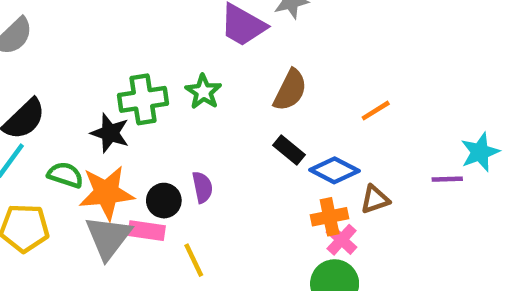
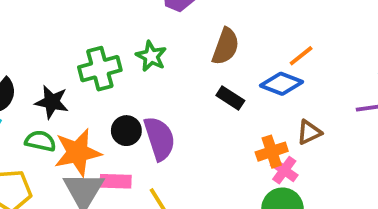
black star: (110, 133) -> (52, 102), moved
blue diamond: (334, 170) -> (281, 84), moved
purple semicircle: (202, 187) -> (159, 138), size x1.6
black circle: (164, 201) -> (126, 131), moved

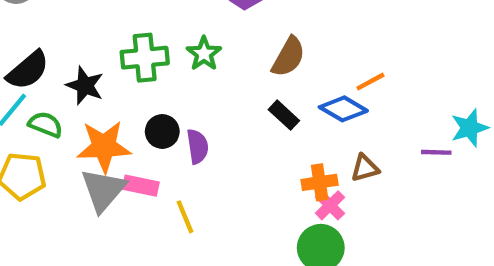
purple semicircle: (159, 138) -> (198, 146), size x0.7
green semicircle: (40, 141) -> (46, 125), moved

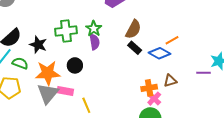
black rectangle: (284, 115) -> (135, 48), moved
purple semicircle: (198, 146) -> (94, 42), moved

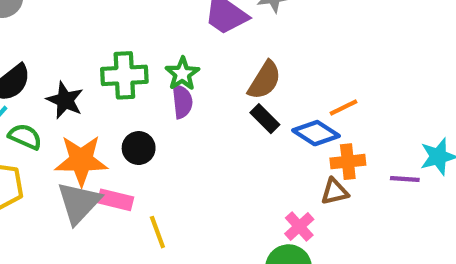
orange cross: (149, 88) -> (348, 162), moved

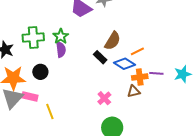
brown semicircle: (265, 80) -> (113, 41), moved
purple line: (405, 179) -> (156, 73), moved
pink cross: (299, 227) -> (104, 98), moved

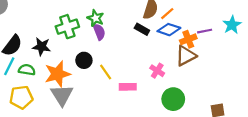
orange line: (137, 51) -> (167, 14), moved
brown triangle: (134, 91) -> (186, 56), size x1.5
pink rectangle: (30, 97) -> (128, 87), moved
yellow line: (50, 112) -> (106, 72), moved

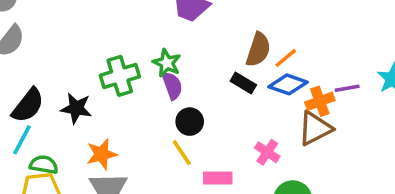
black circle: (84, 60) -> (190, 122), moved
green semicircle: (27, 70) -> (44, 165), moved
orange star: (57, 74) -> (102, 154), size x0.7

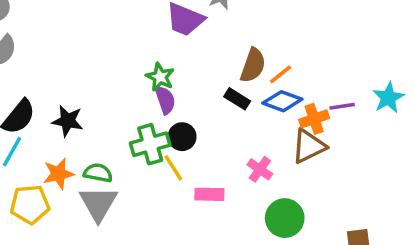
green cross: (120, 76) -> (150, 144), moved
orange star: (102, 154) -> (59, 174), moved
green semicircle: (44, 165) -> (98, 173), moved

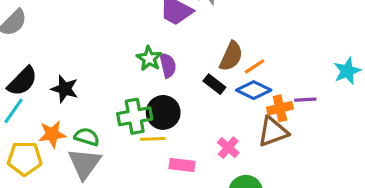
cyan star: (388, 98) -> (347, 71), moved
purple semicircle: (165, 100) -> (168, 65), moved
black circle: (182, 137) -> (163, 112), size x1.4
yellow line: (173, 168) -> (153, 139), turned -65

